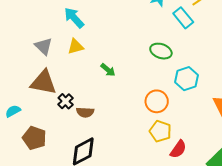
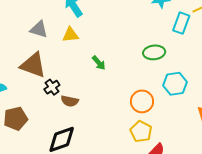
cyan rectangle: (183, 18) -> (181, 23), turned 50
gray triangle: (44, 46) -> (39, 29), turned -36
green ellipse: (161, 51) -> (154, 52), turned -35
brown pentagon: (34, 138) -> (16, 119), turned 30

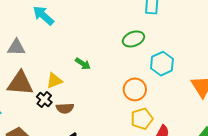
yellow triangle: (70, 35) -> (54, 81), moved
yellow pentagon: (141, 131) -> (142, 119), turned -30

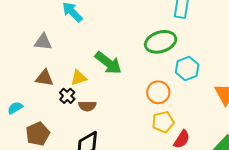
green ellipse: (133, 39) -> (161, 42), size x1.4
green arrow: (83, 64) -> (108, 63), size x1.8
brown triangle: (20, 83) -> (44, 78), size x0.7

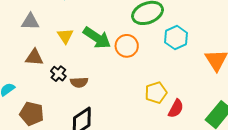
yellow triangle: (79, 78) -> (65, 36), moved, turned -42
orange circle: (158, 92) -> (127, 46), moved
brown pentagon: (38, 134) -> (32, 114), turned -30

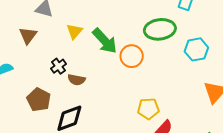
cyan hexagon: (176, 38) -> (196, 49), moved
brown triangle: (34, 57) -> (28, 36), moved, turned 48
brown pentagon: (32, 114) -> (39, 100), moved

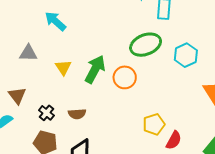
brown triangle: (28, 36) -> (17, 95), moved
green arrow: (105, 41) -> (95, 69), turned -96
black cross: (59, 66) -> (46, 113), moved

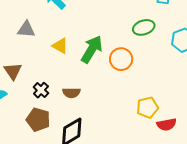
green ellipse: (146, 45) -> (144, 27), size x0.7
yellow triangle: (63, 67) -> (60, 46), turned -30
red semicircle: (174, 140) -> (166, 125), turned 48

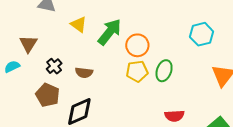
green ellipse: (144, 27) -> (164, 71), moved, turned -60
yellow pentagon: (148, 108) -> (137, 71), moved

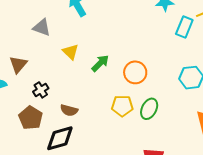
green arrow: (110, 32) -> (100, 63), size x0.7
orange circle: (137, 45) -> (135, 72), moved
brown semicircle: (84, 73) -> (69, 110), moved

